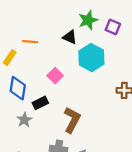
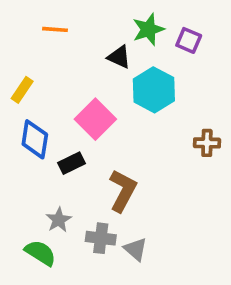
orange line: (30, 42) -> (55, 29), moved
pink square: (55, 76) -> (95, 119), size x1.5
gray star: (24, 120) -> (59, 220), moved

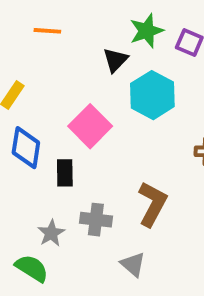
black triangle: (119, 57) -> (115, 60), turned 50
black rectangle: (71, 163) -> (65, 173), turned -65
brown L-shape: (123, 191) -> (152, 204), moved
gray cross: (101, 238) -> (96, 220), moved

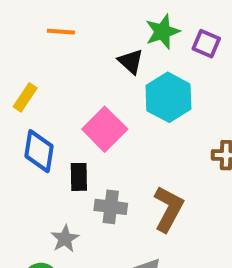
black triangle: (115, 60) -> (131, 62), turned -32
gray cross: (96, 220) -> (111, 207), moved

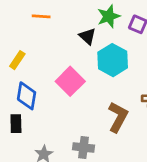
black rectangle: (79, 177) -> (16, 124), moved
gray cross: (111, 207) -> (83, 147), moved
brown L-shape: (168, 209) -> (118, 117), moved

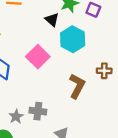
gray cross: (83, 147) -> (38, 111), moved

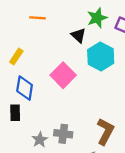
brown L-shape: (77, 86) -> (105, 131), moved

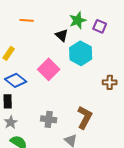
blue diamond: (25, 88) -> (16, 80), turned -60
gray star: (40, 140) -> (11, 122), moved

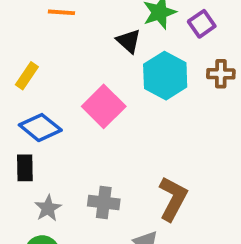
purple square: (100, 26) -> (202, 24), turned 32
brown cross: (110, 82) -> (221, 74), moved
gray star: (11, 122) -> (48, 208), moved

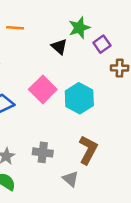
purple square: (202, 24) -> (102, 44), moved
cyan hexagon: (165, 76) -> (79, 98), moved

